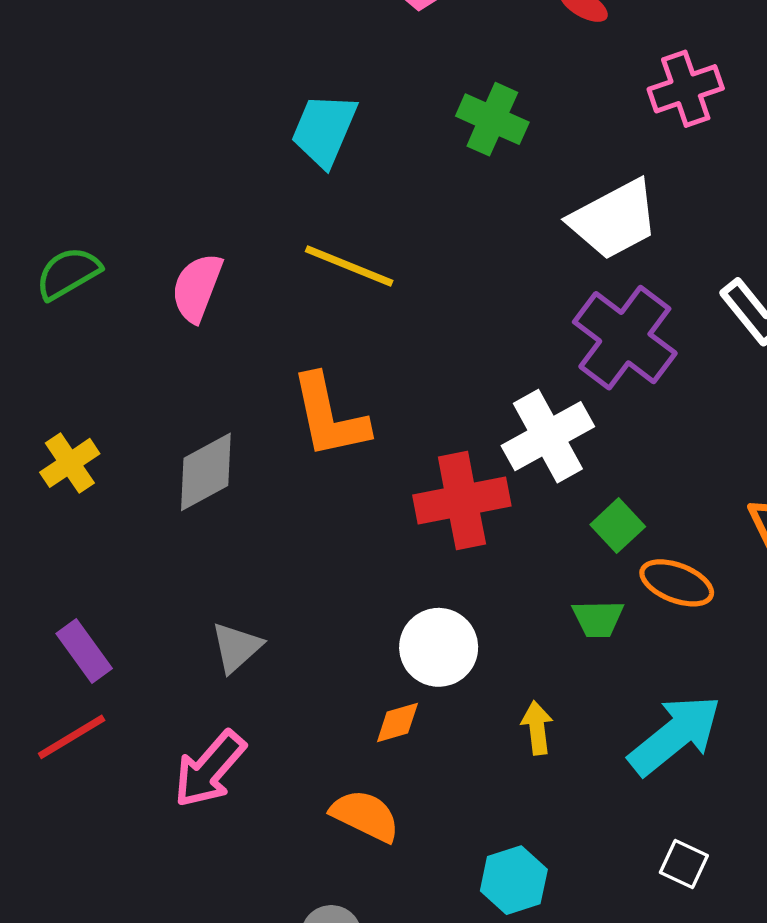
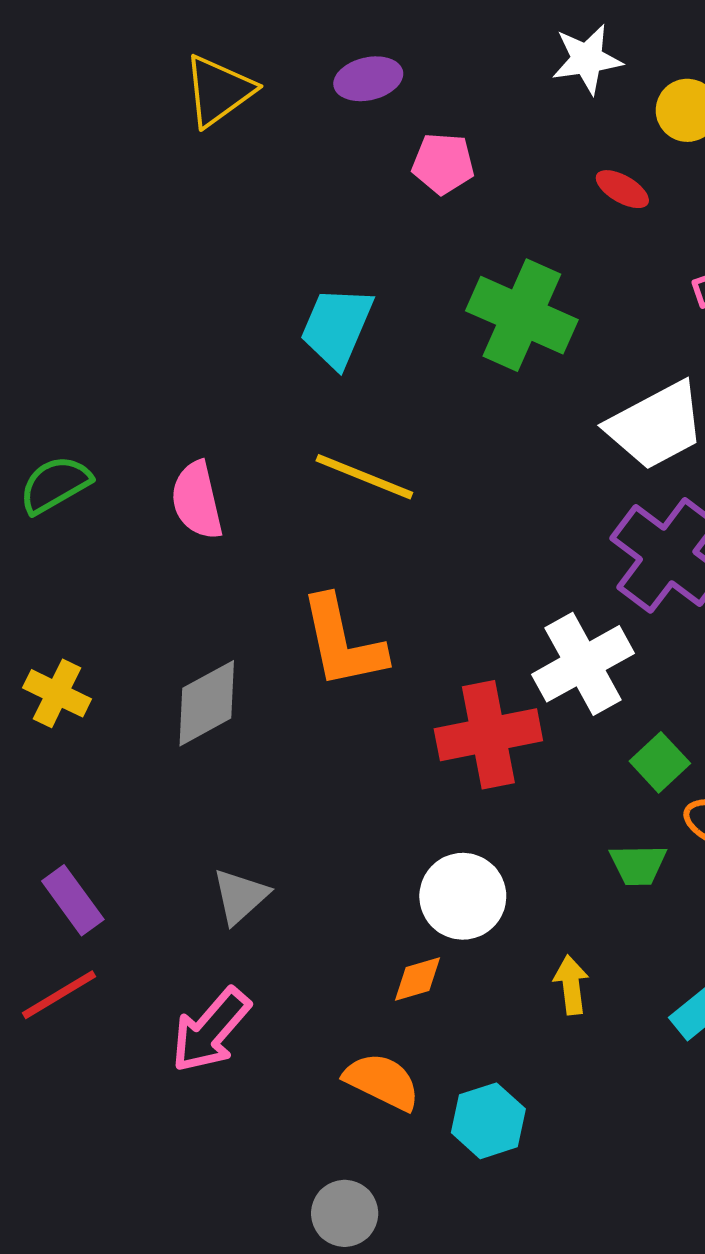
green cross: (492, 119) -> (522, 315), size x1.4
pink semicircle: (197, 287) -> (197, 500), turned -34
yellow cross: (70, 463) -> (57, 693), turned -30
cyan hexagon: (514, 880) -> (488, 1121), moved

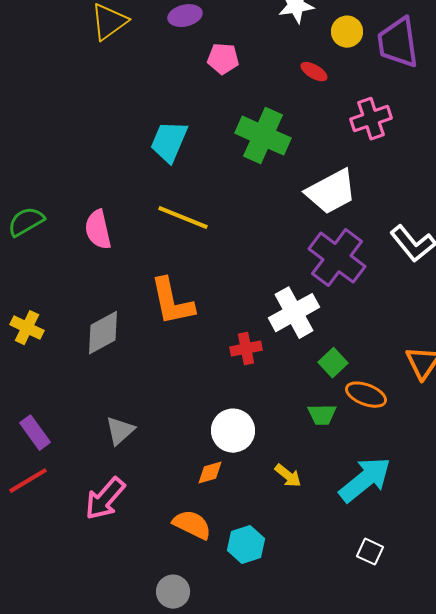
red cross: (488, 735) -> (246, 349), size x0.6
yellow arrow: (571, 985) -> (288, 476), turned 136

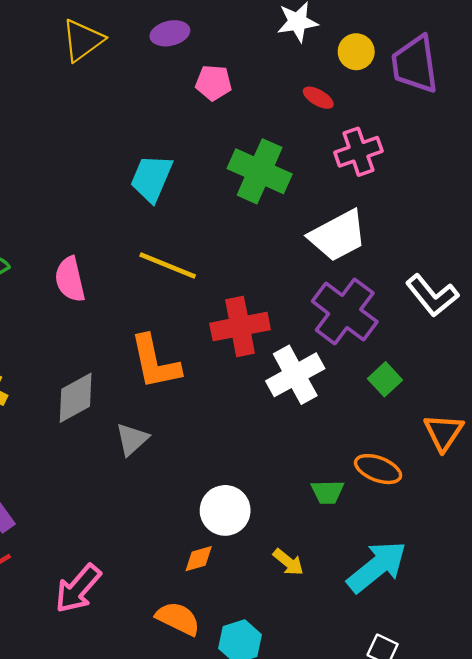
pink cross: (371, 119) -> (358, 152), moved
red cross: (246, 349) -> (240, 326), moved, size x1.6
green square: (333, 363) -> (385, 379), moved
gray triangle: (120, 431) -> (132, 439), moved

